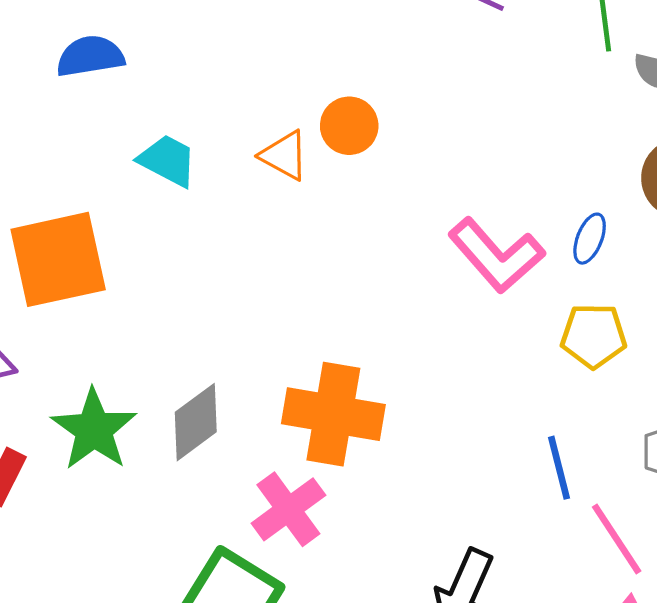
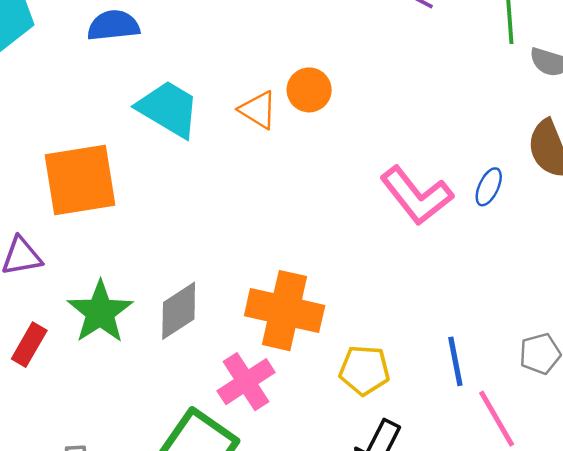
cyan trapezoid: (168, 161) -> (168, 109), size x1.4
yellow pentagon: (594, 336) -> (364, 370), moved

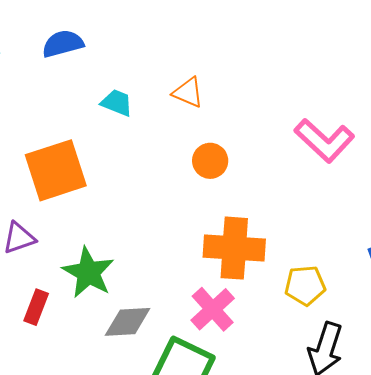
orange circle: (309, 90) -> (210, 161), moved
cyan trapezoid: (168, 109) -> (117, 103), size x0.6
gray diamond: (179, 311) -> (128, 322), moved, turned 39

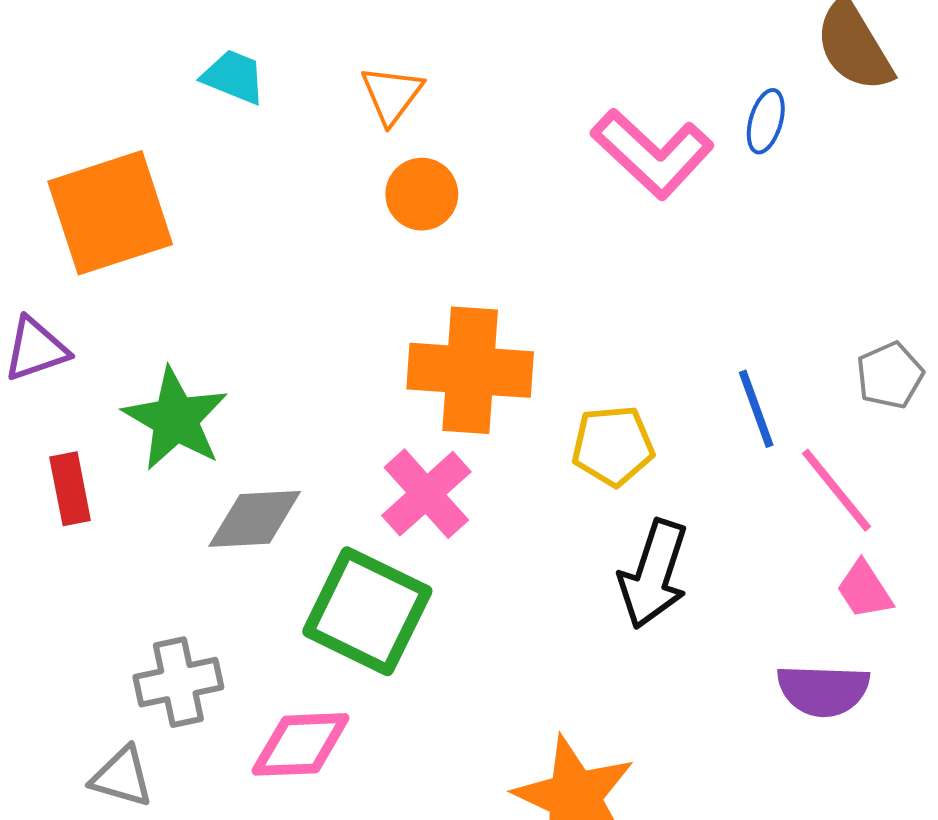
orange triangle: (188, 92) -> (392, 95), moved, turned 44
red rectangle: (36, 307) -> (70, 489), turned -32

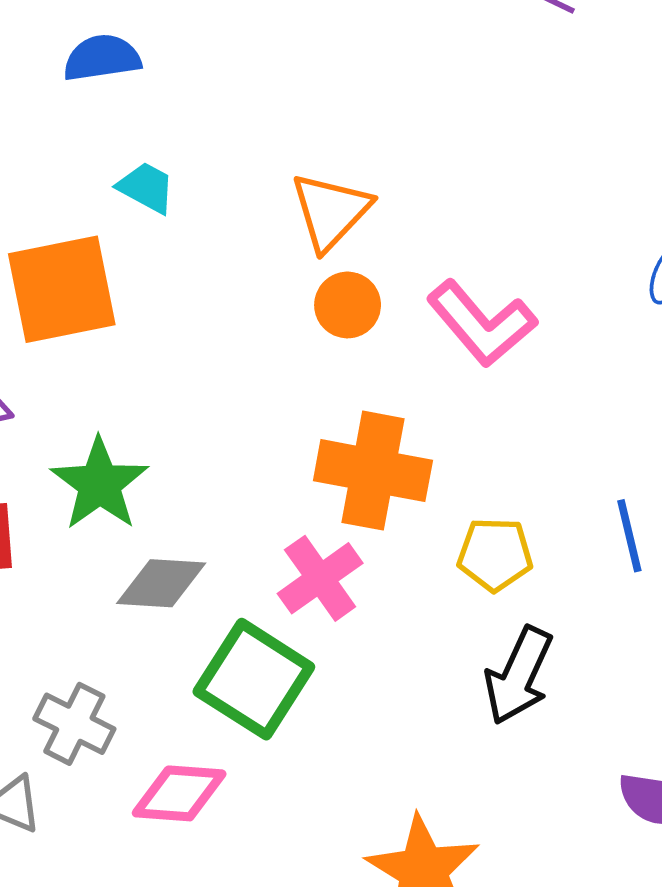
cyan trapezoid: (234, 77) -> (146, 188), moved
orange triangle: (392, 95) -> (331, 211), size x1.4
pink L-shape: (652, 153) -> (482, 323), moved
gray cross: (178, 682) -> (74, 724), turned 32

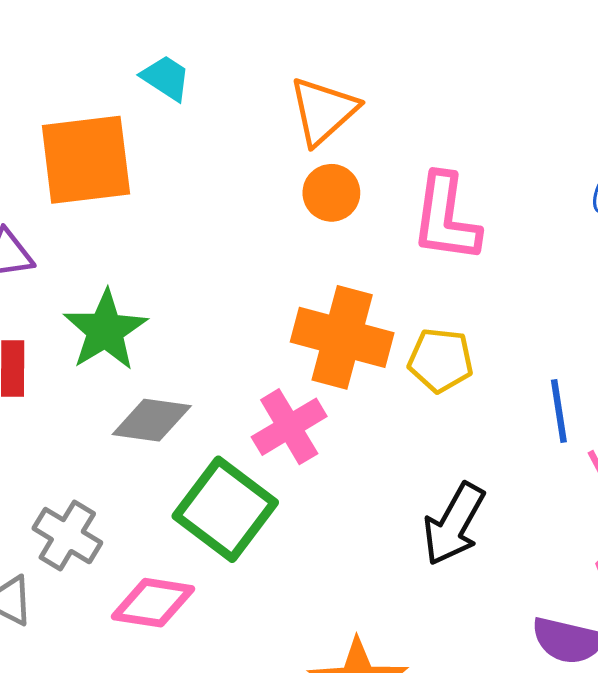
pink L-shape: (482, 323) -> (446, 218), turned 44
yellow pentagon: (495, 554) -> (441, 360), moved

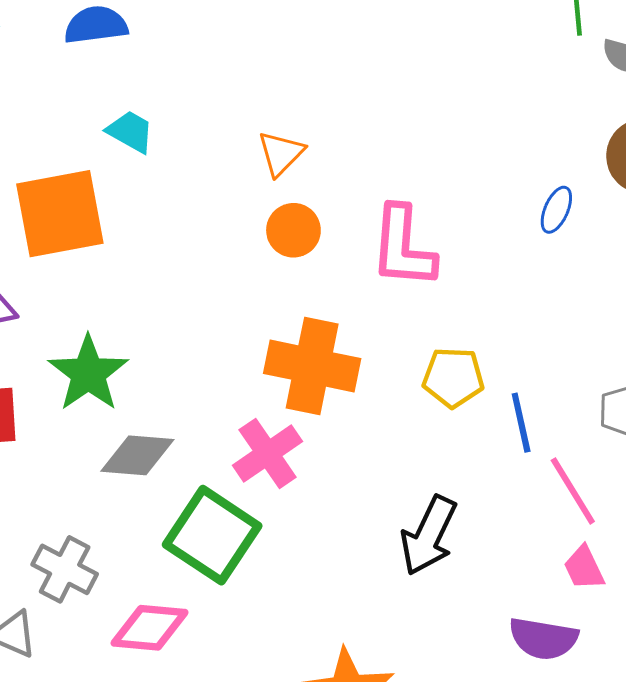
orange triangle: (323, 111) -> (281, 153), size x0.7
yellow pentagon: (441, 360) -> (453, 377), moved

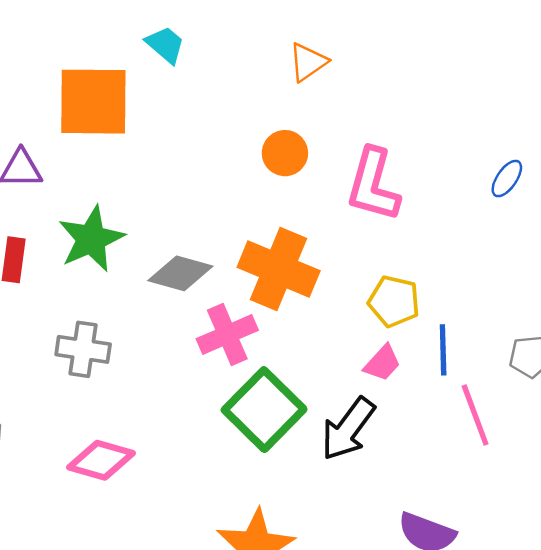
orange triangle: (281, 153) -> (308, 62), moved
gray diamond: (137, 455) -> (180, 273), moved
green square: (212, 535) -> (264, 410), moved
pink trapezoid: (584, 568) -> (382, 363), moved, turned -123
gray cross: (65, 569) -> (83, 349), moved, turned -30

